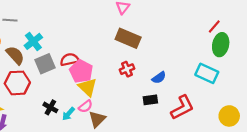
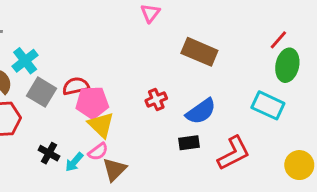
brown rectangle: (128, 38) -> (199, 52), moved
gray square: (45, 64) -> (41, 92), turned -36
pink pentagon: (81, 71) -> (92, 102), turned -30
blue semicircle: (159, 78) -> (201, 111), size x1.5

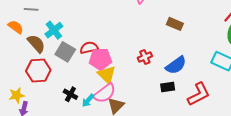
brown rectangle: (199, 52) -> (175, 24), size x0.7
pink semicircle: (98, 152) -> (105, 93), size x1.6

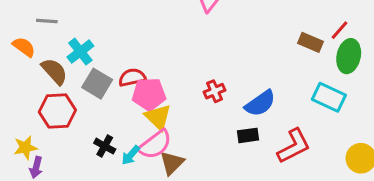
brown rectangle: (175, 24) -> (311, 42), moved

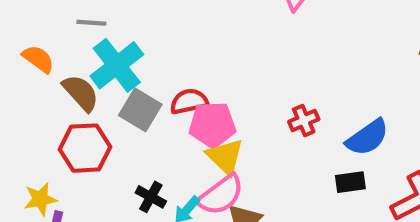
gray line: (47, 21) -> (91, 23), moved
cyan cross: (80, 52) -> (117, 65), size x1.4

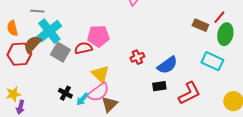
orange semicircle: (38, 59) -> (12, 28), turned -140
brown semicircle: (81, 93) -> (32, 44), turned -96
pink pentagon: (212, 125) -> (98, 36), moved
red hexagon: (85, 148) -> (19, 54), moved

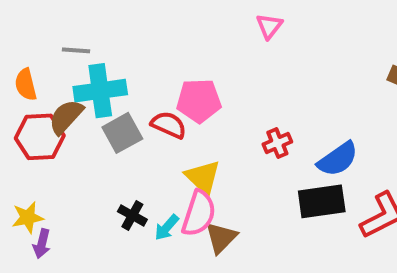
cyan cross: (49, 31) -> (100, 91), turned 30
red semicircle: (83, 48) -> (169, 125), turned 36
gray square: (60, 52) -> (122, 133), turned 30
black rectangle: (159, 86) -> (322, 201), size x1.6
pink semicircle: (98, 92) -> (199, 213), turned -35

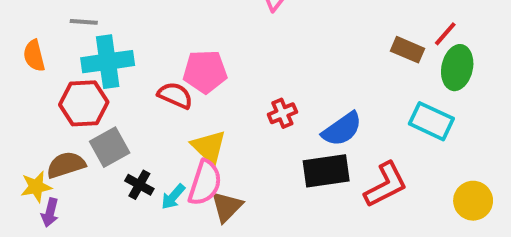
brown semicircle: (66, 117) -> (66, 165), moved, turned 30
gray square: (122, 133) -> (110, 147), moved
red hexagon: (40, 137) -> (84, 103), moved

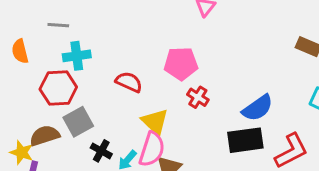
cyan cross: (108, 62) -> (77, 56), size x0.7
pink pentagon: (205, 72) -> (181, 64), moved
red cross: (282, 113) -> (198, 97), moved, turned -35
yellow star: (36, 187) -> (22, 152), turned 30

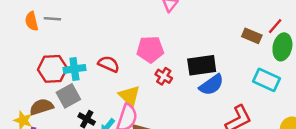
orange semicircle: (20, 51) -> (32, 21), moved
cyan cross: (77, 56) -> (74, 69), moved
black rectangle: (245, 140) -> (202, 65), moved

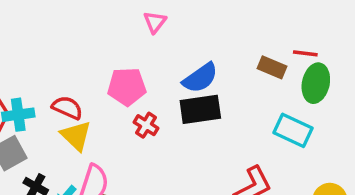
red line: (275, 26) -> (305, 53), turned 56
blue semicircle: (211, 85) -> (200, 78), moved
yellow triangle: (129, 96) -> (76, 136), moved

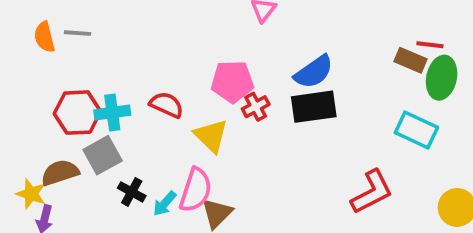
brown rectangle: (272, 67) -> (411, 60), moved
red cross: (146, 125) -> (256, 107), moved, turned 30
yellow triangle: (76, 136) -> (211, 136), moved

